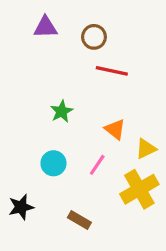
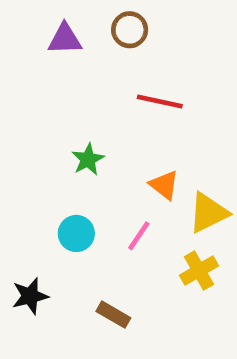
brown circle: (94, 37) -> (130, 30), moved
yellow triangle: (146, 149) -> (208, 213), size x1.4
yellow cross: (139, 189) -> (199, 271), size x0.7

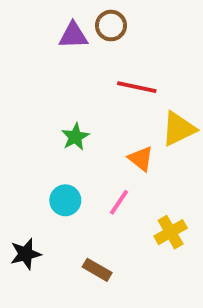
purple triangle: (65, 39) -> (73, 35), moved
yellow triangle: (208, 213) -> (179, 129), moved

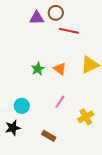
red line: (137, 87) -> (69, 31), moved
orange triangle: (141, 159) -> (60, 69), moved
cyan circle: (65, 200) -> (22, 106), moved

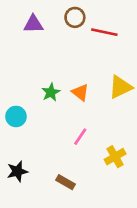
purple triangle: (37, 18) -> (33, 24), moved
red line: (69, 31) -> (104, 32), moved
cyan circle: (22, 106) -> (16, 116), moved

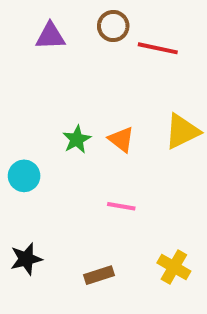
pink line: (80, 137) -> (121, 206), turned 66
yellow cross: (115, 157) -> (174, 267), moved, turned -30
brown rectangle: (66, 182) -> (99, 275), turned -48

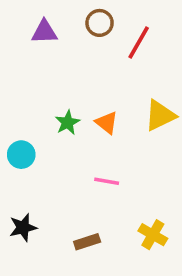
red line: (158, 48) -> (139, 43), turned -72

